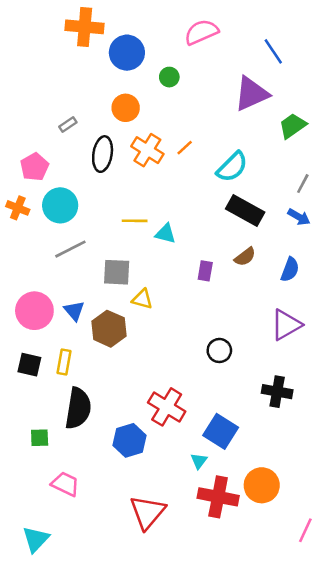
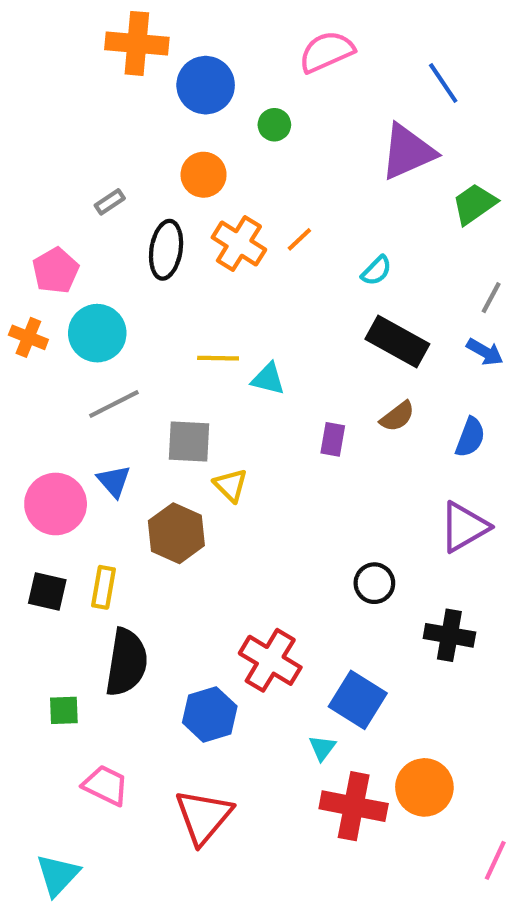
cyan semicircle: (232, 167) -> (376, 271), size x0.6
yellow triangle: (142, 299) -> (231, 485), turned 30
blue triangle: (74, 311) -> (114, 481), moved
black circle: (219, 350) -> (374, 583), moved
red triangle: (147, 512) -> (204, 817), moved

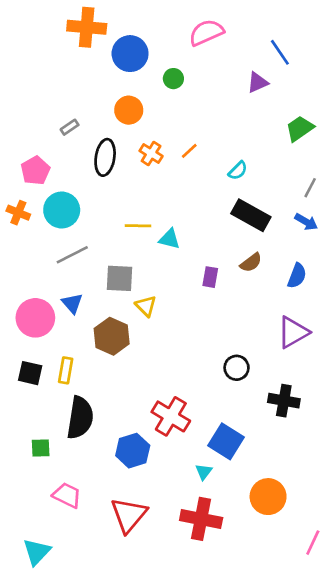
purple triangle: (408, 152) -> (258, 82), moved, size x0.6
orange cross: (239, 244) -> (151, 153), size x0.7
red cross: (354, 806) -> (201, 519), moved

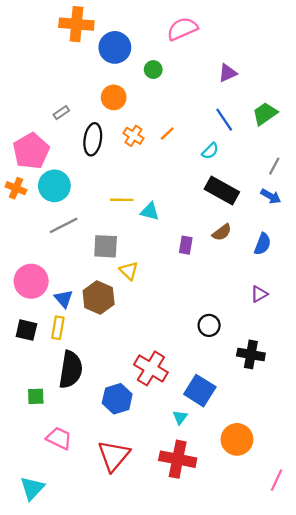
blue line: (280, 52) -> (224, 120), moved
pink pentagon: (35, 171) -> (31, 151), size x1.4
blue triangle: (72, 303) -> (64, 299), moved
purple triangle: (293, 332) -> (259, 294), size x0.6

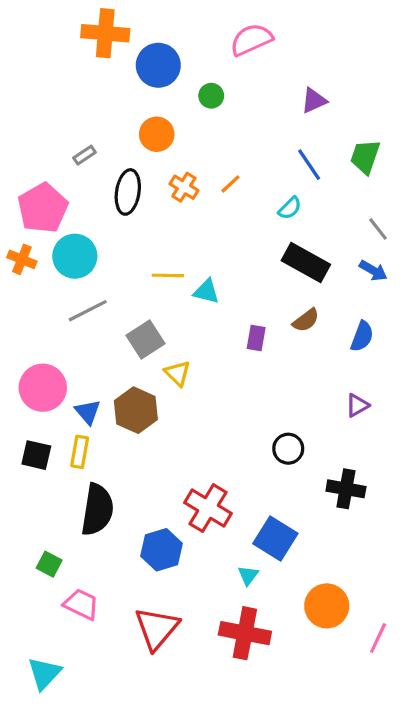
green trapezoid: (265, 114) -> (365, 157), turned -36
gray line: (274, 166) -> (378, 229), turned -66
gray square: (106, 246) -> (145, 340), turned -36
green square: (36, 396) -> (49, 564), moved, turned 30
pink line: (277, 480) -> (378, 638), moved

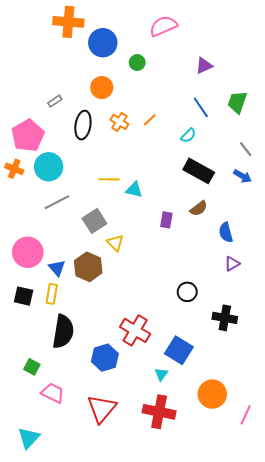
blue semicircle: (362, 336) -> (226, 232), moved, turned 144

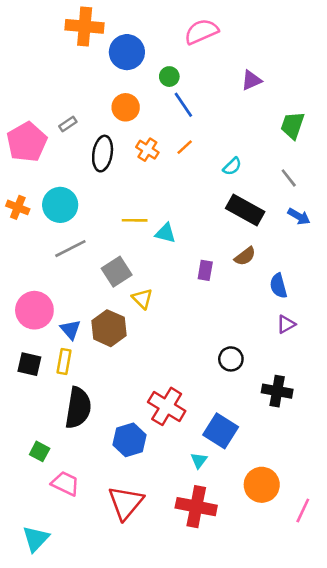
blue line: (201, 107) -> (183, 105), moved
pink pentagon: (28, 135) -> (27, 142), moved
gray line: (246, 149) -> (289, 178), moved

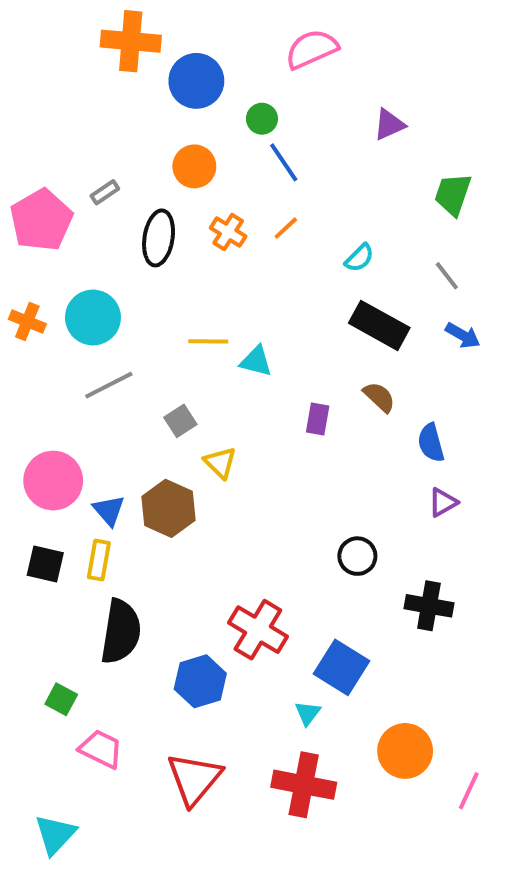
brown semicircle: (245, 256) -> (379, 397), turned -100
gray square: (117, 272) -> (180, 421), size x0.7

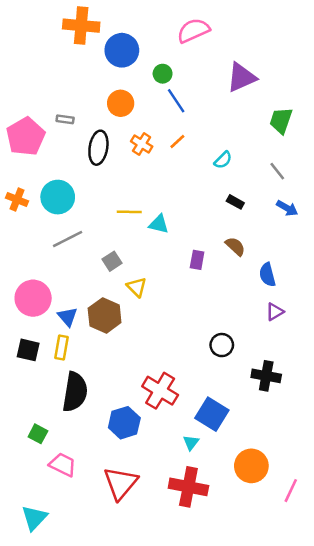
purple triangle: (389, 125) -> (241, 77), size x1.5
gray rectangle: (105, 192) -> (65, 119), turned 42
black rectangle: (379, 325) -> (235, 202), size x0.5

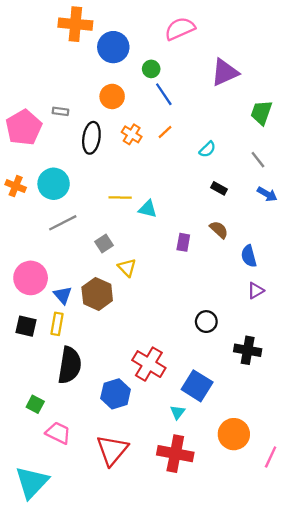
cyan triangle: (34, 518) -> (32, 482), size x1.4

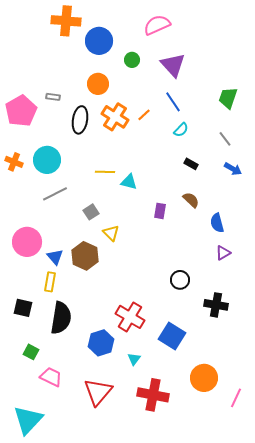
purple triangle: (225, 72) -> (173, 65), moved, turned -48
blue line: (164, 94) -> (173, 102), moved
orange cross: (132, 134) -> (115, 117), size x1.5
black square: (26, 326) -> (23, 308), moved
cyan triangle: (178, 412) -> (134, 359), moved

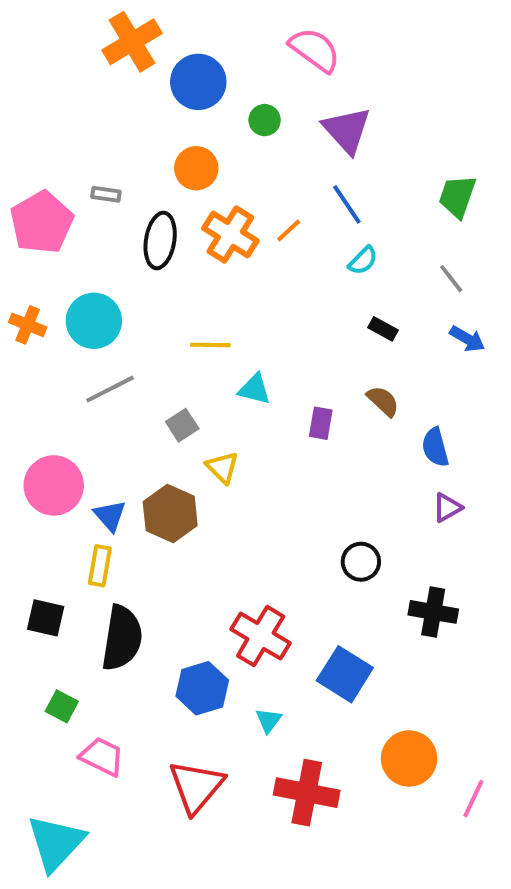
orange cross: (66, 21) -> (132, 42), turned -36
pink semicircle: (157, 25) -> (315, 50), turned 60
cyan triangle: (129, 182) -> (254, 389), moved

